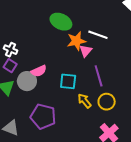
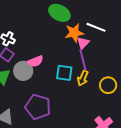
purple line: (99, 76) -> (83, 60), moved
yellow arrow: (85, 101) -> (83, 78), moved, turned -119
yellow circle: (107, 102) -> (108, 85), moved

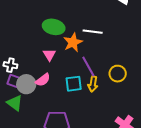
pink triangle: (83, 43) -> (49, 55), moved
gray circle: (23, 71) -> (26, 84), moved
yellow circle: (108, 85) -> (118, 74), moved

